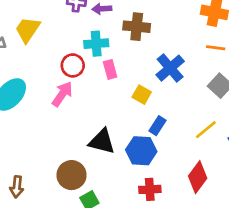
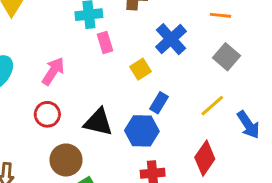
red circle: (73, 65) -> (47, 114), moved
yellow square: (142, 95) -> (141, 69), turned 30

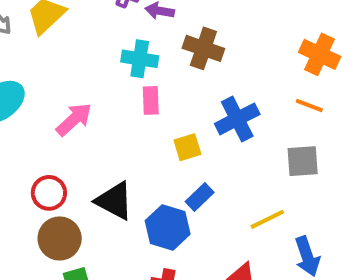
gray square: (226, 57) -> (303, 161), turned 30
red circle: (47, 114) -> (49, 193), moved

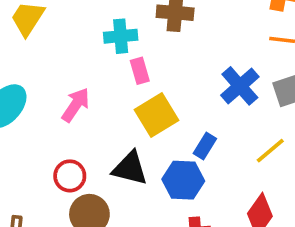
blue cross: (237, 119) -> (240, 86), moved
yellow square: (187, 147) -> (157, 115), moved, size x1.6

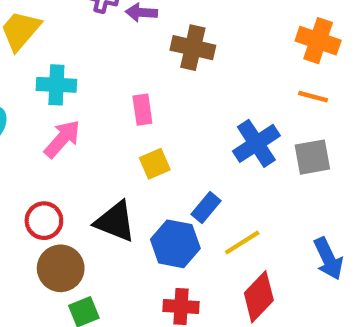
cyan cross: (121, 36) -> (56, 85), moved
yellow square: (157, 115) -> (155, 164), size x0.6
yellow line: (270, 151) -> (242, 242), moved

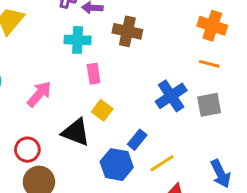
cyan cross: (56, 85) -> (78, 40), moved
yellow square: (155, 164) -> (102, 110), turned -30
black triangle: (115, 222) -> (76, 132), moved

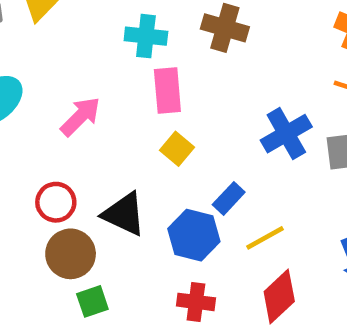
pink rectangle: (94, 74) -> (167, 91), size x1.4
black triangle: (76, 132) -> (124, 214), moved

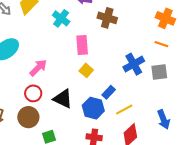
cyan cross: (146, 36) -> (61, 18), moved, turned 30
pink arrow: (80, 116) -> (38, 68), moved
brown circle: (71, 254) -> (28, 117), moved

